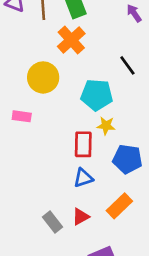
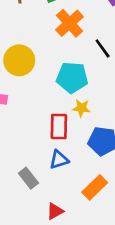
orange cross: (71, 40) -> (70, 23), moved
red triangle: (81, 217) -> (55, 211), moved
gray rectangle: (52, 222) -> (28, 178), moved

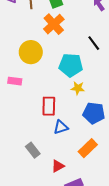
orange cross: (70, 23) -> (54, 24), moved
red rectangle: (59, 127) -> (49, 106), moved
gray rectangle: (28, 178) -> (33, 150), moved

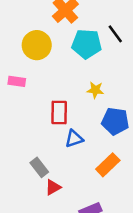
cyan pentagon: (71, 65) -> (87, 44), moved
red triangle: (58, 166) -> (53, 187), moved

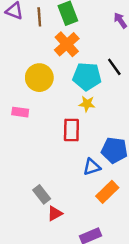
yellow star: (95, 90) -> (87, 104), moved
red rectangle: (59, 112) -> (71, 130), moved
blue triangle: (74, 139) -> (92, 167), moved

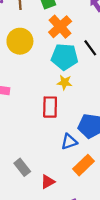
orange cross: (67, 44) -> (60, 27), moved
yellow circle: (39, 78) -> (20, 41), moved
red triangle: (55, 213) -> (48, 182), moved

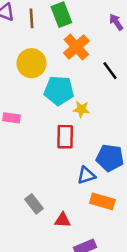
cyan pentagon: (65, 57) -> (59, 91), moved
orange rectangle: (84, 165) -> (102, 201), turned 60
red triangle: (48, 182) -> (63, 220), turned 32

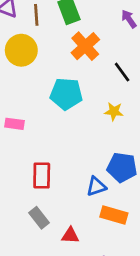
yellow circle: (31, 63) -> (21, 50), moved
yellow star: (81, 109) -> (114, 112), moved
red rectangle: (65, 137) -> (42, 176), moved

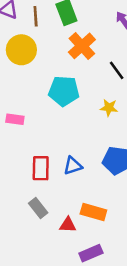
blue triangle: (96, 186) -> (73, 166), moved
orange rectangle: (114, 215) -> (93, 212), moved

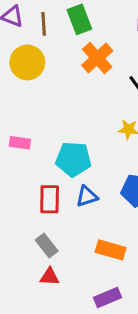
cyan pentagon: (64, 91) -> (73, 159), moved
red triangle: (68, 225) -> (50, 277), moved

